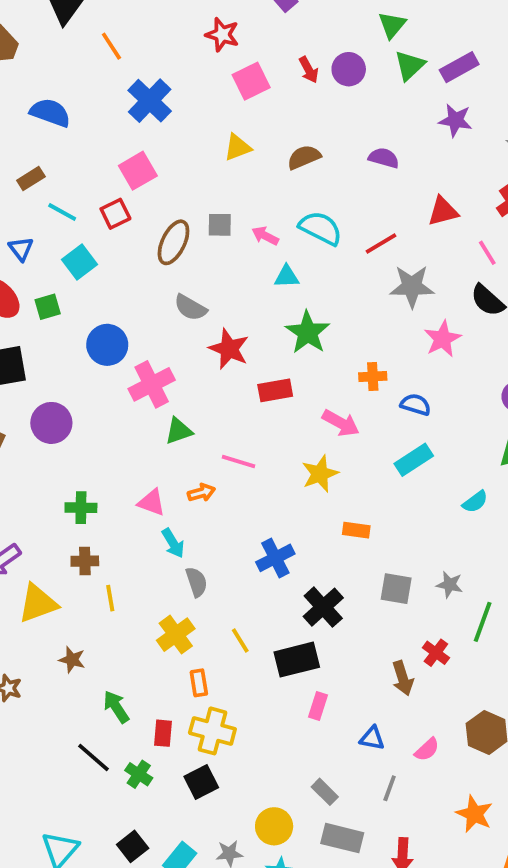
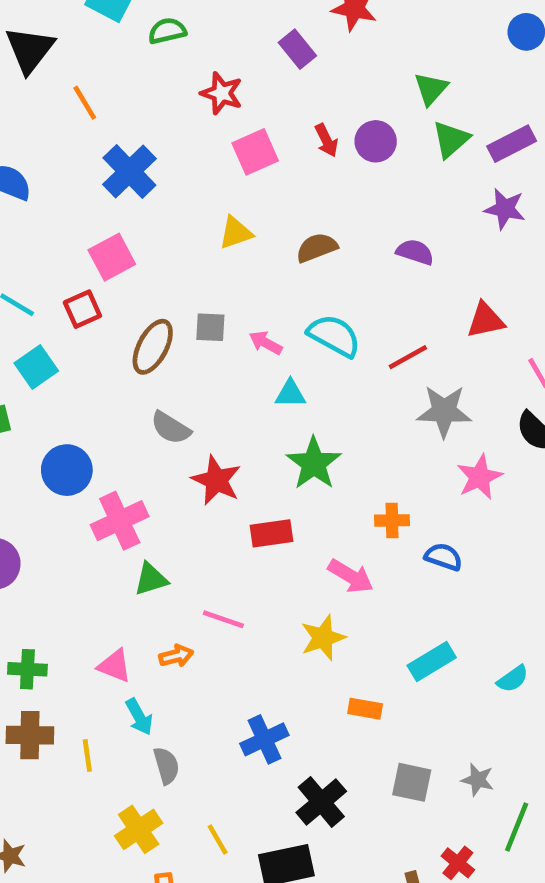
cyan rectangle: (414, 460) -> (432, 662), moved
brown cross: (85, 561) -> (30, 735), size x1.4
yellow line: (110, 598) -> (87, 755), moved

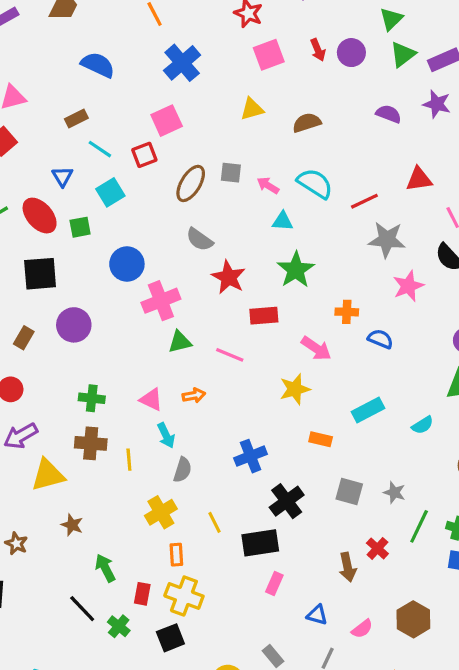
purple semicircle: (415, 252) -> (389, 114), moved
pink line: (223, 619) -> (230, 355), moved
gray semicircle: (166, 766) -> (183, 470), turned 30

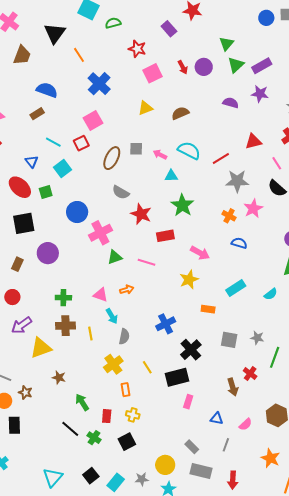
brown rectangle: (76, 119) -> (37, 114), moved
orange cross: (347, 312) -> (229, 216), moved, turned 32
yellow cross: (184, 596) -> (133, 415), size x0.6

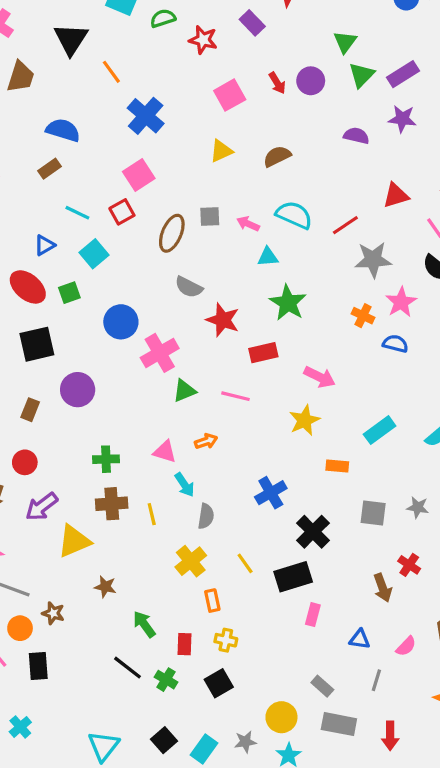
red star: (137, 49) -> (203, 40), moved
blue triangle: (32, 162) -> (45, 245), turned 40
blue semicircle: (239, 243) -> (395, 344), moved

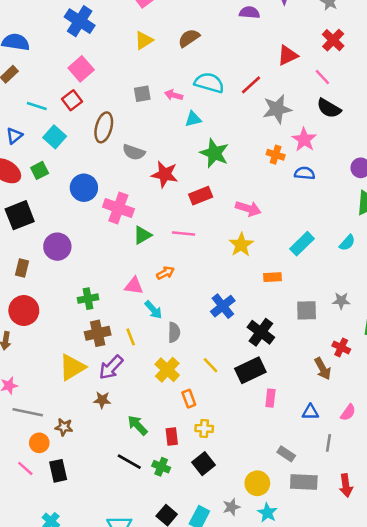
brown ellipse: (172, 233) -> (104, 127), moved
pink cross: (160, 353) -> (118, 208), turned -32
red circle: (25, 462) -> (24, 311), size x1.5
purple arrow: (42, 507) -> (111, 367), moved

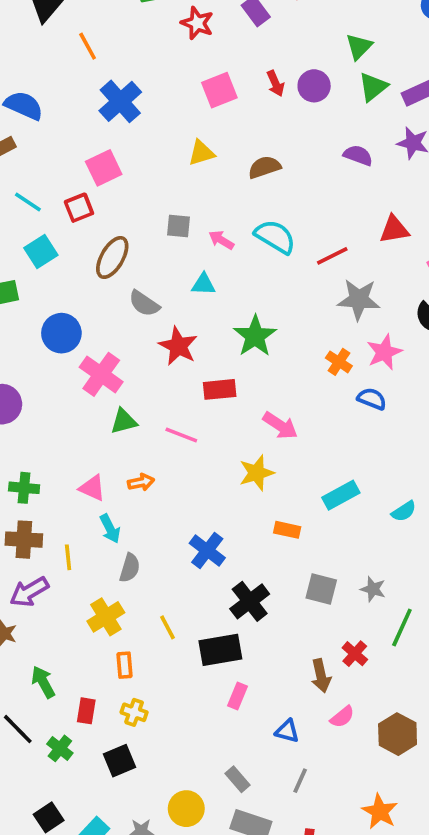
cyan triangle: (193, 119) -> (203, 284), moved
blue cross: (223, 306) -> (207, 551), turned -30
pink semicircle: (348, 412) -> (342, 717), moved

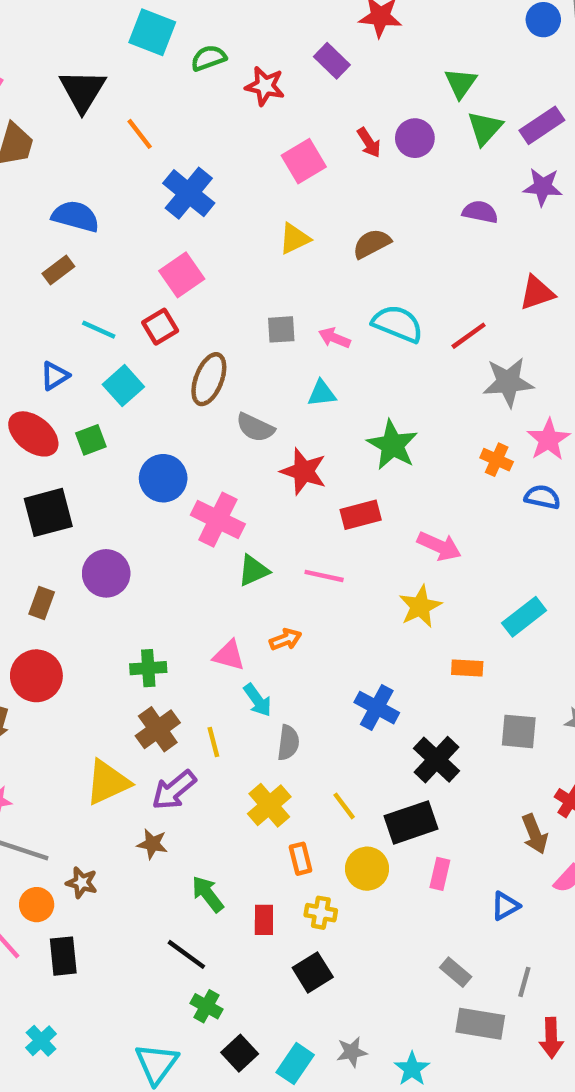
brown cross: (24, 540) -> (158, 729), turned -30
blue triangle: (287, 731) -> (505, 906), turned -35
green cross: (60, 748) -> (207, 1006), moved
gray line: (300, 781) -> (524, 982), moved
yellow circle: (186, 809) -> (367, 869), moved

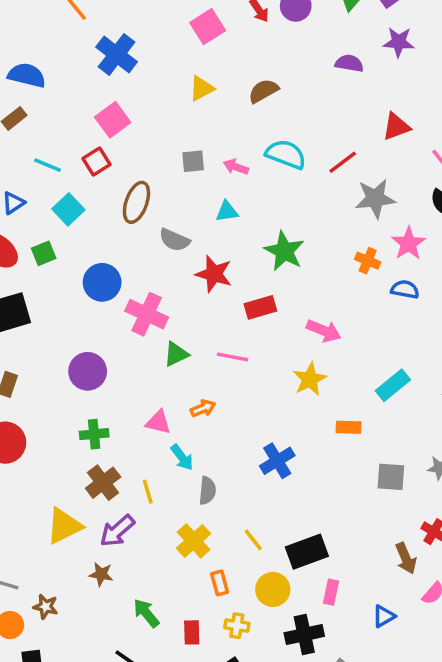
purple circle: (106, 573) -> (88, 371), moved
blue cross: (377, 708) -> (277, 461), turned 32
black cross: (436, 760) -> (304, 635), moved, turned 36

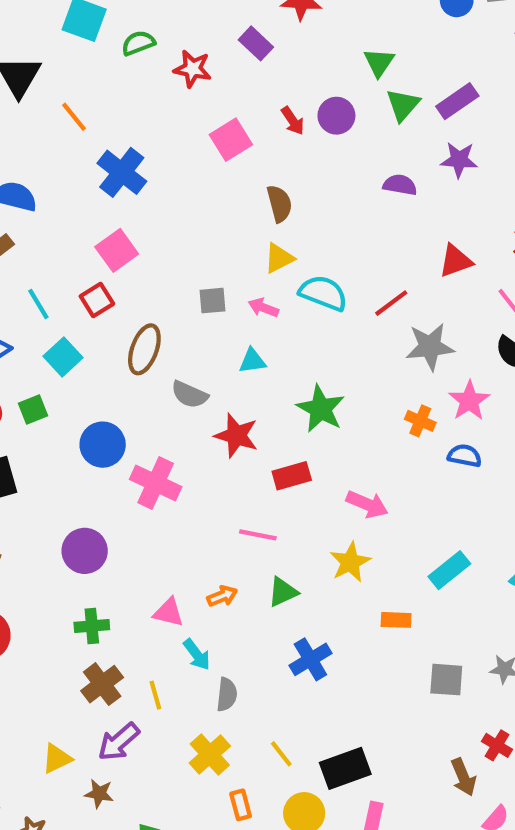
yellow triangle: (202, 88) -> (279, 258), moved
brown semicircle: (263, 91) -> (279, 204), moved, turned 104
cyan line: (48, 165) -> (38, 304), turned 36
green triangle: (176, 354) -> (283, 592), moved
yellow triangle: (64, 526) -> (57, 759), moved, size x0.7

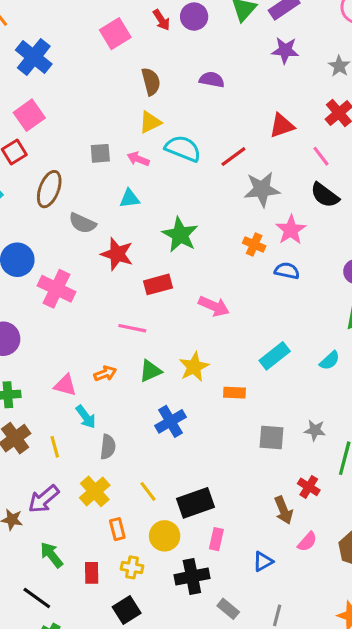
purple semicircle: (400, 185) -> (212, 80), moved
yellow star: (350, 562) -> (194, 367), moved
purple arrow: (119, 742) -> (44, 499), moved

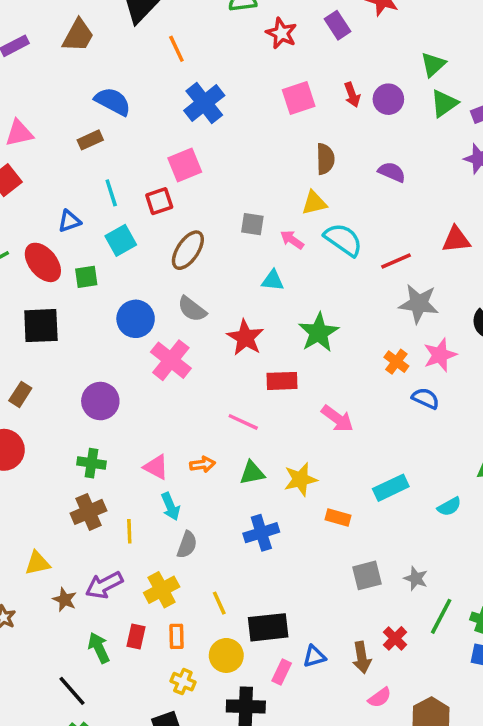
gray semicircle: (82, 223) -> (192, 309), moved
gray square: (272, 437) -> (367, 575), turned -32
blue triangle: (263, 561) -> (314, 656), moved
red rectangle: (92, 573) -> (136, 636), moved

